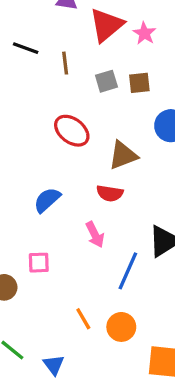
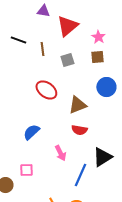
pink star: (144, 33) -> (98, 37), moved
brown square: (139, 83) -> (97, 57), moved
red semicircle: (110, 193) -> (79, 130), moved

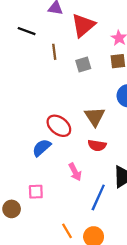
black line: (18, 40) -> (27, 31), moved
red ellipse: (46, 90) -> (59, 126), moved
brown triangle: (77, 105) -> (95, 117), turned -42

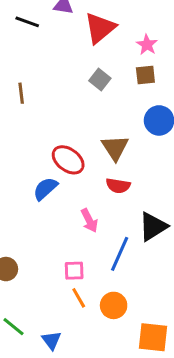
black line: (27, 31) -> (27, 22), moved
brown line: (54, 52) -> (21, 93), moved
gray square: (83, 65) -> (100, 80), turned -35
pink square: (36, 192) -> (74, 271), moved

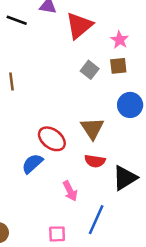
gray square: (100, 80) -> (90, 70), moved
black triangle: (153, 227) -> (125, 178), moved

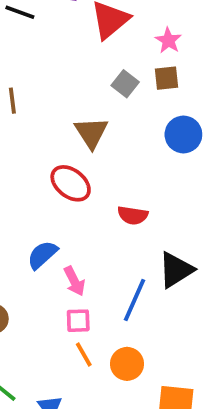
brown triangle: (92, 128) -> (91, 133), moved
blue semicircle: (32, 164) -> (42, 255), moved
black triangle: (125, 178) -> (176, 270), moved
pink arrow: (70, 191) -> (74, 281), moved

